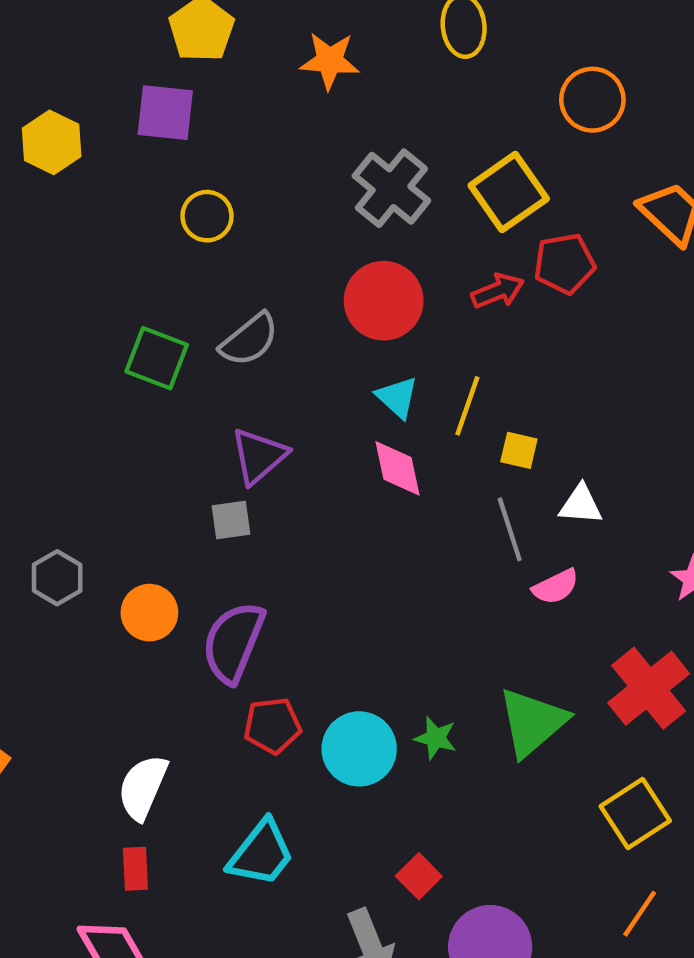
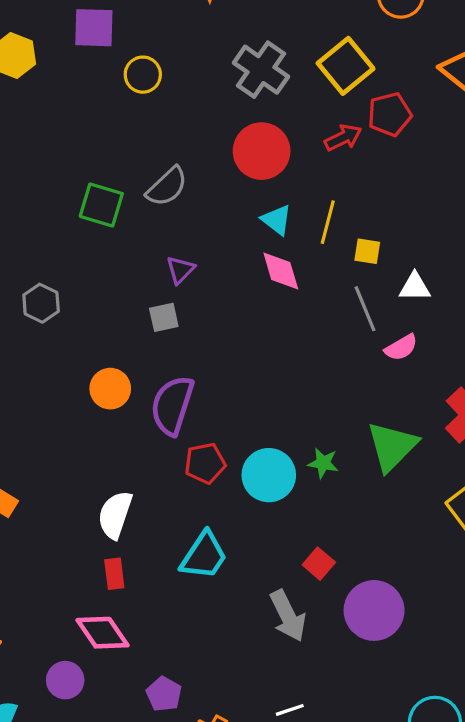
yellow circle: (207, 216) -> (143, 75), moved
purple triangle: (259, 456) -> (180, 270), size x0.7
gray hexagon: (57, 578) -> (41, 303), moved

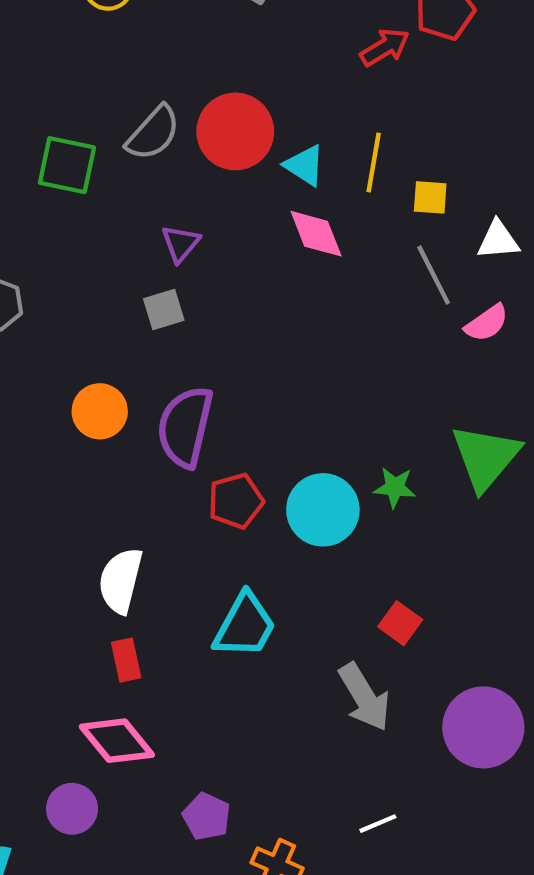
red circle: (262, 151) -> (235, 131), moved
purple circle: (374, 610) -> (483, 727), moved

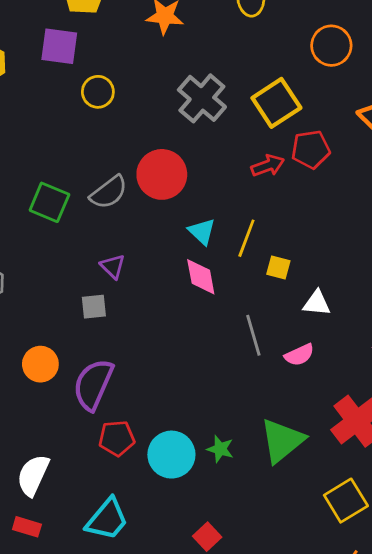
red circle: (235, 131) -> (162, 174), moved
purple triangle: (181, 243) -> (113, 266), turned -36
gray line: (434, 275) -> (253, 335), moved
red rectangle: (126, 660) -> (27, 527), turned -72

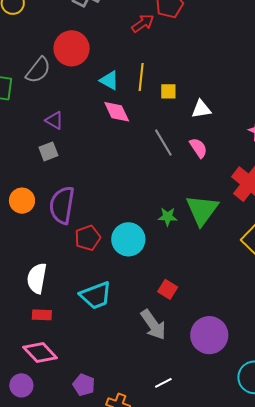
pink semicircle: (299, 355) -> (198, 148), turned -85
green star: (220, 449) -> (168, 217), moved
cyan trapezoid: (107, 519) -> (96, 295), turned 44

